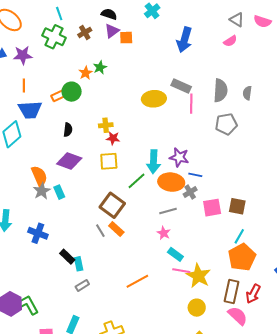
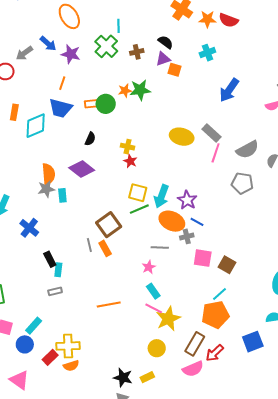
green star: (100, 67) -> (140, 90), size x1.5
gray semicircle: (220, 90) -> (247, 150), turned 40
yellow square: (109, 161) -> (138, 193), moved
pink semicircle: (238, 316) -> (193, 369), turned 95

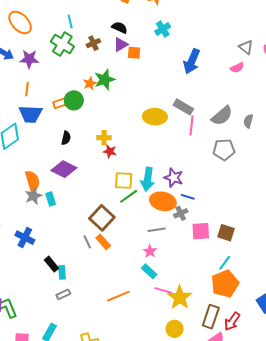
cyan rectangle: (153, 291) -> (149, 271), moved

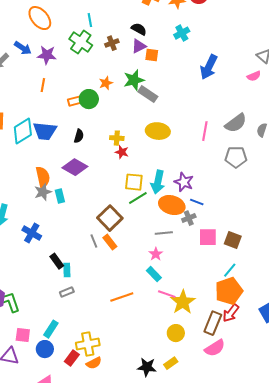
green star: (105, 80) -> (134, 80), moved
gray rectangle: (183, 107) -> (148, 94), moved
blue trapezoid: (31, 114) -> (45, 131), moved
yellow ellipse: (155, 117) -> (158, 131), moved
red arrow: (232, 321) -> (231, 313), moved

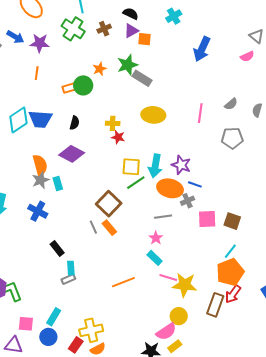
gray semicircle: (236, 123) -> (231, 104), size x0.6
blue cross: (32, 233) -> (38, 211), moved
cyan rectangle: (67, 270) -> (71, 268), moved
yellow star: (183, 302) -> (185, 285), turned -30
pink semicircle: (215, 348) -> (166, 332), moved

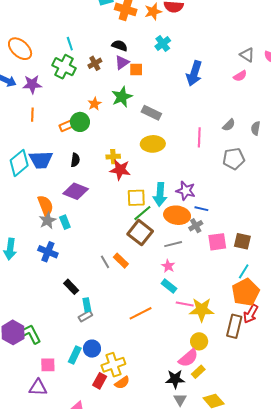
gray rectangle: (142, 78) -> (151, 113), moved
red star: (118, 137) -> (120, 170), size x1.5
brown square: (109, 204) -> (140, 233), moved
blue circle: (48, 337) -> (92, 349), moved

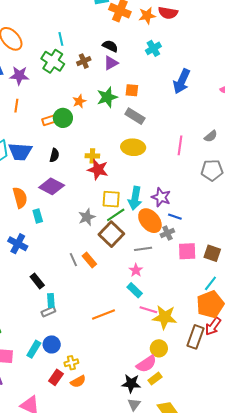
orange square: (136, 70) -> (132, 90), moved
orange ellipse: (177, 215) -> (150, 221), turned 35
gray star: (48, 221) -> (87, 217), moved
yellow cross: (113, 365) -> (71, 363), size x0.6

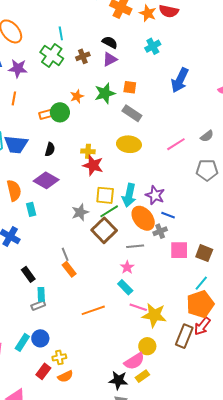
orange star: (147, 16) -> (148, 13), turned 30
pink line: (180, 145) -> (176, 144), turned 48
orange rectangle: (89, 260) -> (69, 269), moved

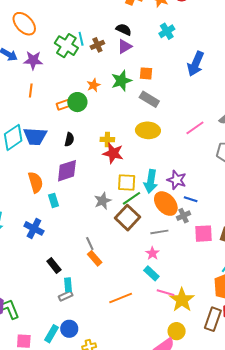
cyan line: (61, 33) -> (81, 39), moved
purple diamond: (46, 180) -> (67, 171), turned -45
yellow star: (154, 315) -> (182, 300), turned 30

